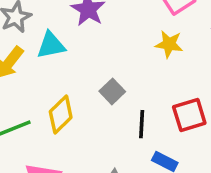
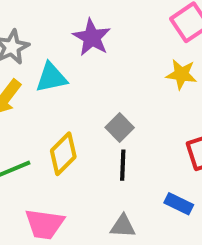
black line: (142, 124) -> (123, 165), moved

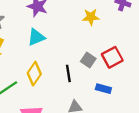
cyan triangle: (51, 78) -> (36, 37), moved
gray square: (120, 127) -> (88, 60), moved

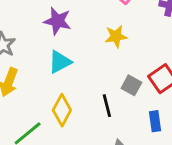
yellow star: (91, 17) -> (116, 36), moved
blue rectangle: (103, 89) -> (155, 121), turned 72

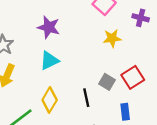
yellow star: (116, 36) -> (112, 38), moved

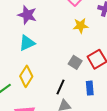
black line: (86, 98) -> (61, 87), moved, turned 35

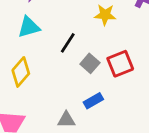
black line: (61, 87) -> (68, 43), moved
blue rectangle: (90, 88) -> (93, 101), moved, turned 56

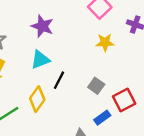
black line: (68, 43) -> (59, 80), moved
red square: (120, 64) -> (124, 100), moved

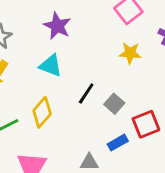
cyan triangle: (40, 60) -> (51, 66), turned 36
black line: (59, 80) -> (86, 93), moved

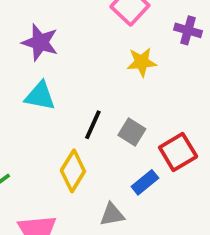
yellow diamond: (42, 112) -> (73, 171), moved

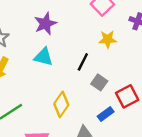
purple star: (40, 42) -> (45, 24), turned 30
black line: (93, 125) -> (83, 62), moved

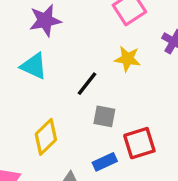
gray square: (99, 82) -> (104, 116), turned -35

